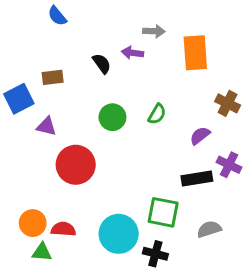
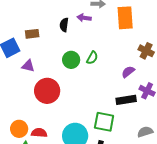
black semicircle: (102, 63) -> (64, 25), turned -136
green semicircle: (157, 114) -> (92, 58), moved
gray semicircle: (209, 229) -> (145, 132), moved

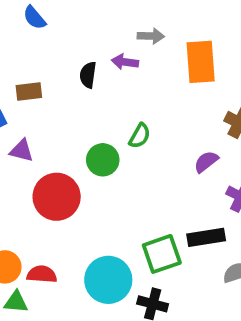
green circle: (71, 60) -> (103, 160), moved
black rectangle: (126, 100) -> (206, 237), moved
green square: (104, 122) -> (162, 254), turned -30

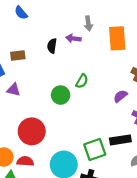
gray arrow: (151, 36) -> (88, 23), turned 80
red circle: (57, 197) -> (32, 131), moved

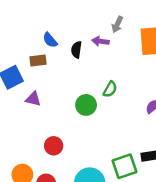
blue semicircle: (21, 13) -> (50, 40), moved
gray arrow: (88, 23) -> (117, 24), turned 32
red circle: (32, 131) -> (54, 146), size x0.6

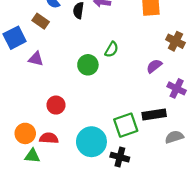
brown rectangle: (38, 60) -> (41, 21), turned 42

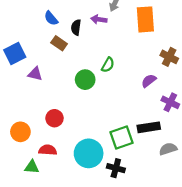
brown rectangle: (41, 21) -> (59, 43), moved
orange circle: (25, 133) -> (20, 132), moved

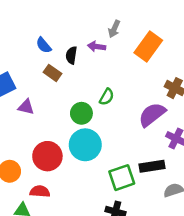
orange rectangle: (145, 19) -> (148, 47), turned 40
purple semicircle: (149, 81) -> (152, 115), size x1.6
red circle: (54, 118) -> (47, 156), size x1.5
cyan circle: (89, 153) -> (85, 145), moved

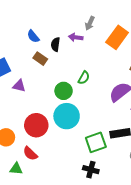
red semicircle: (40, 191) -> (30, 153), turned -140

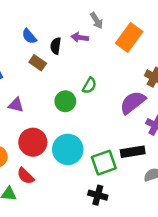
gray arrow: (90, 23) -> (97, 21), turned -56
purple triangle: (19, 86) -> (16, 105), moved
cyan circle: (67, 116) -> (68, 149), moved

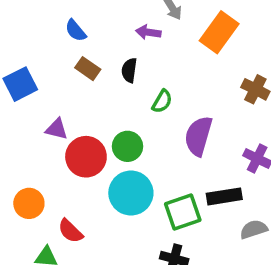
black semicircle: (56, 46) -> (129, 70), moved
green circle: (65, 101) -> (127, 146), moved
purple semicircle: (133, 102) -> (198, 136), moved, turned -36
red circle: (33, 142) -> (86, 157), moved

